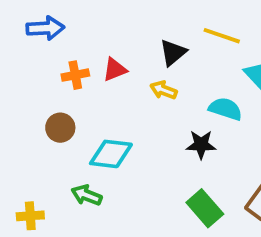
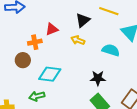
orange cross: (75, 75) -> (35, 42), moved
black star: (201, 145) -> (98, 78), moved
green arrow: (87, 195) -> (37, 96), turned -35

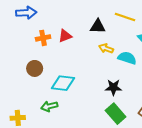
black triangle: (83, 20) -> (98, 26), turned 42
yellow arrow: (78, 40) -> (106, 48), moved
orange cross: (35, 42) -> (43, 38), moved

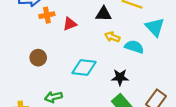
orange cross: (43, 38) -> (47, 15), moved
cyan diamond: (63, 83) -> (84, 67), moved

